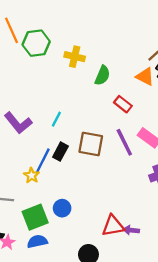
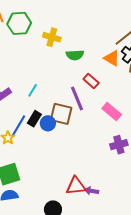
green semicircle: (102, 75) -> (75, 55), turned 60
purple line: (124, 142) -> (77, 98), moved
blue circle: (62, 208) -> (48, 123), moved

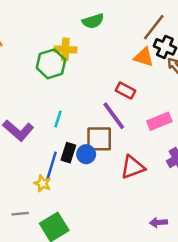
green hexagon: (19, 23) -> (51, 64), moved
green semicircle: (75, 55) -> (93, 21), moved
pink rectangle: (112, 112) -> (159, 121), turned -48
red triangle: (76, 186) -> (133, 167), moved

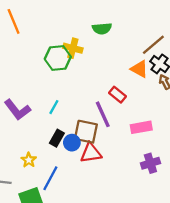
blue line: (51, 166) -> (50, 178), moved
red triangle: (133, 167) -> (91, 153), moved

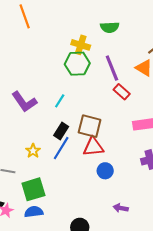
green hexagon: (58, 58) -> (77, 64), moved
purple line: (103, 114) -> (112, 68), moved
blue circle: (72, 143) -> (105, 171), moved
blue line: (50, 178) -> (61, 148), moved

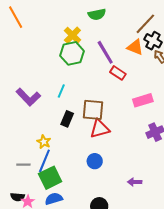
yellow cross: (81, 45) -> (72, 35), turned 36
blue line: (61, 148) -> (44, 161), moved
blue circle: (105, 171) -> (95, 161), moved

